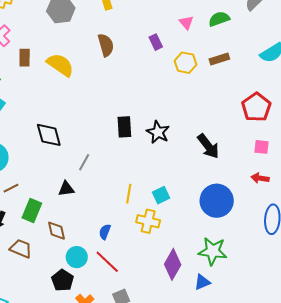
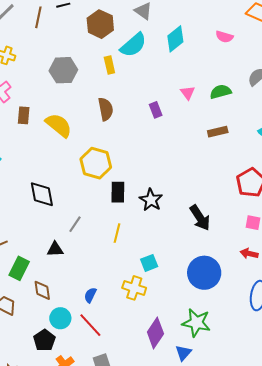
yellow hexagon: (185, 63) -> (96, 163), moved, size x1.4
yellow line: (129, 194) -> (117, 233), moved
blue triangle: (202, 282) -> (183, 353), turned -30

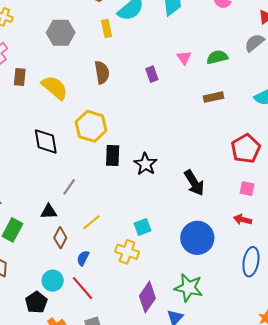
black diamond: (42, 194) -> (46, 141), moved
yellow line: (117, 233) -> (92, 222), moved, turned 36
brown diamond: (42, 290) -> (60, 238), moved, turned 35

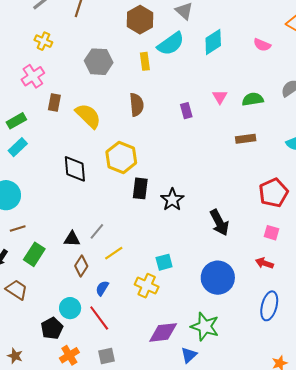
gray line: (69, 187) -> (97, 231), moved
purple diamond: (147, 297) -> (163, 332), turned 44

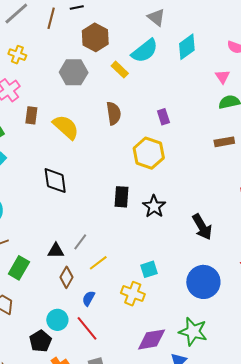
brown hexagon: (140, 20) -> (95, 37), moved
yellow rectangle: (145, 61) -> (120, 70), turned -36
pink triangle: (220, 97) -> (222, 77), moved
yellow hexagon: (121, 157) -> (149, 153), moved

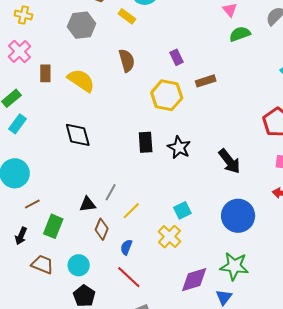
brown rectangle: (224, 142) -> (206, 81), moved
yellow cross: (133, 294) -> (170, 237), turned 30
cyan circle: (57, 320) -> (79, 265), moved

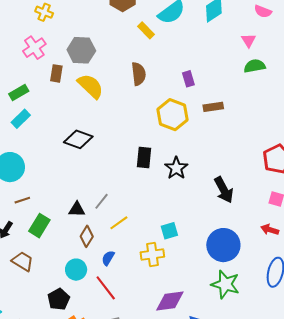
gray hexagon: (82, 25) -> (81, 50), moved
black diamond: (78, 135) -> (78, 139), turned -64
yellow cross: (170, 237) -> (152, 254), turned 30
cyan circle: (79, 265) -> (76, 270), moved
green star: (234, 266) -> (225, 284), moved

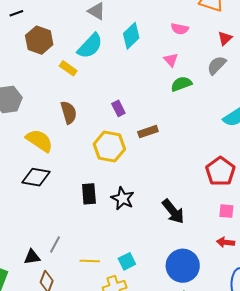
yellow semicircle: (90, 86) -> (39, 141), moved
black diamond: (78, 139) -> (36, 177), moved
yellow line: (119, 223) -> (90, 261), moved, turned 48

